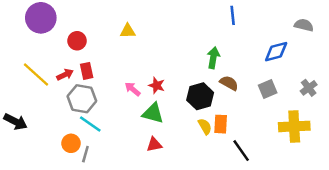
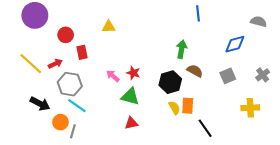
red rectangle: (87, 71) -> (82, 52), moved
black arrow: (15, 122) -> (40, 104), moved
yellow cross: (294, 126) -> (250, 108), size x0.7

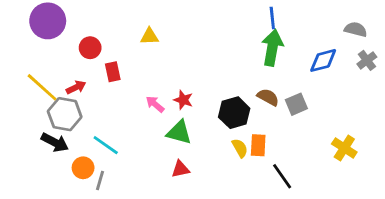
green arrow: (182, 49) -> (272, 48), moved, size x1.4
gray cross: (263, 75) -> (367, 60), moved
gray square: (228, 76) -> (296, 104), moved
gray hexagon: (70, 84) -> (65, 114), moved
yellow cross: (250, 108) -> (344, 148), turned 36

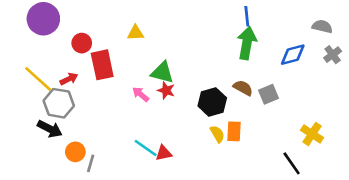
red rectangle: (113, 72) -> (102, 65), size x1.6
green triangle: (179, 132) -> (162, 73), moved
cyan line: (106, 145) -> (146, 148), moved
black line: (282, 176) -> (292, 163), moved

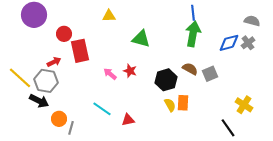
yellow triangle: (135, 33) -> (109, 16), moved
gray cross: (333, 55) -> (248, 43), moved
green triangle: (162, 73) -> (141, 39), moved
yellow line: (38, 79) -> (20, 78), moved
cyan line: (146, 148) -> (102, 109), moved

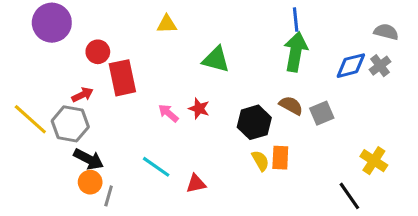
black arrow: (39, 101) -> (89, 159), moved

